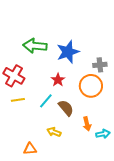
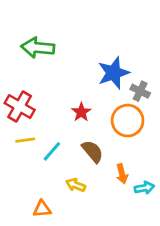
green arrow: (35, 46) -> (38, 48), moved
blue star: (68, 52) -> (114, 73), moved
gray cross: (100, 65) -> (140, 91), turned 32
cyan line: (46, 101) -> (52, 151), moved

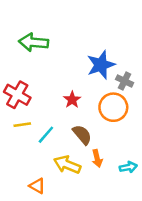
orange arrow: (122, 174) -> (97, 158), moved
yellow arrow: (76, 185) -> (67, 165), size x1.5
orange triangle: (42, 209) -> (37, 186), turned 35

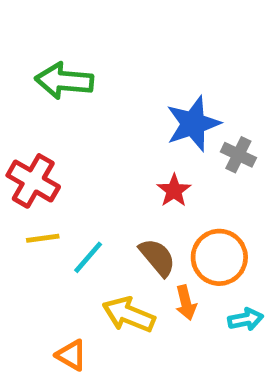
red star: (72, 100) -> (174, 191), moved
orange circle: (113, 107) -> (219, 257), moved

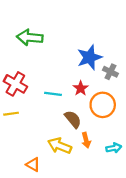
yellow line: (43, 238) -> (11, 114), moved
cyan line: (88, 257) -> (53, 94), moved, turned 56
orange circle: (219, 257) -> (103, 105), moved

